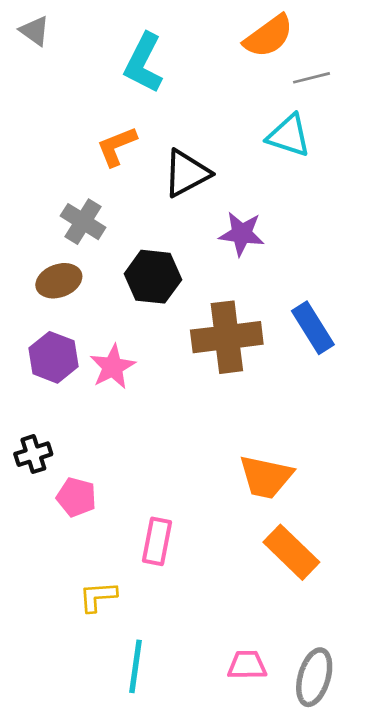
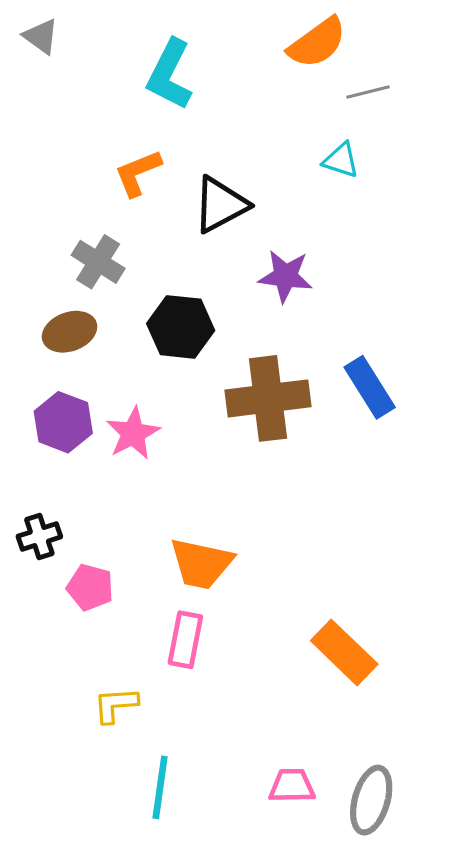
cyan triangle: (289, 136) -> (341, 160), size x0.7
orange trapezoid: (266, 477) -> (201, 564), moved

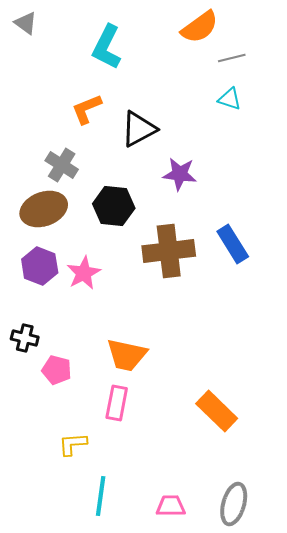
cyan triangle: (341, 160) -> (230, 99), moved
brown ellipse: (70, 332) -> (44, 209), size x1.4
black cross: (39, 537) -> (25, 338), turned 32
pink trapezoid: (292, 786) -> (171, 506), moved

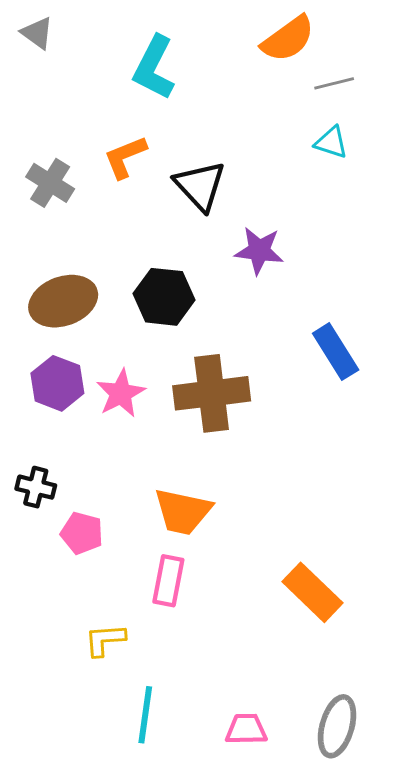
black triangle: (139, 129) -> (200, 186), turned -45
gray cross: (62, 165) -> (50, 183), moved
brown cross: (169, 251) -> (212, 393), moved

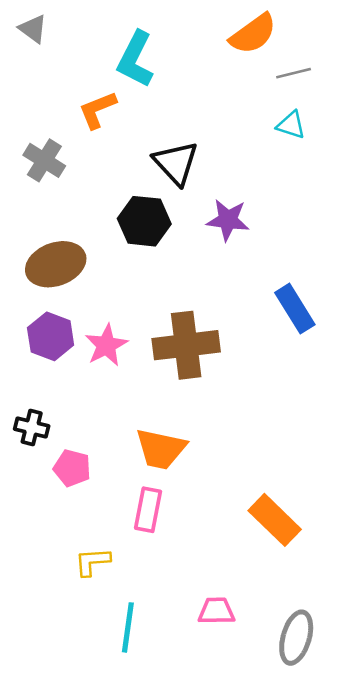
orange L-shape: (125, 157) -> (97, 110), moved
black hexagon: (164, 297) -> (144, 221), moved
pink trapezoid: (246, 729) -> (216, 611), moved

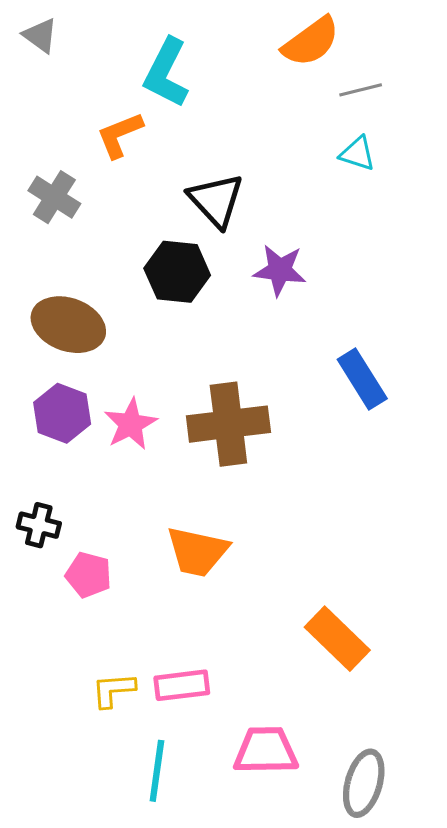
brown ellipse: (56, 264) -> (68, 325), turned 40
pink rectangle: (148, 510) -> (182, 685), moved, turned 72
pink trapezoid: (216, 611) -> (266, 751), size x1.4

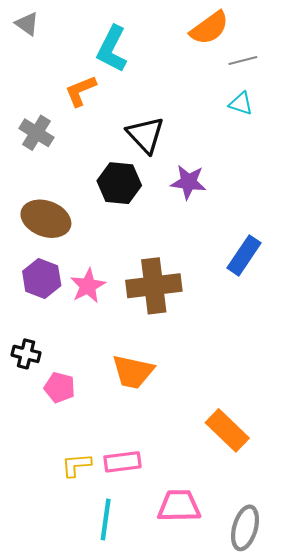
blue rectangle: (362, 379) -> (244, 255), turned 66

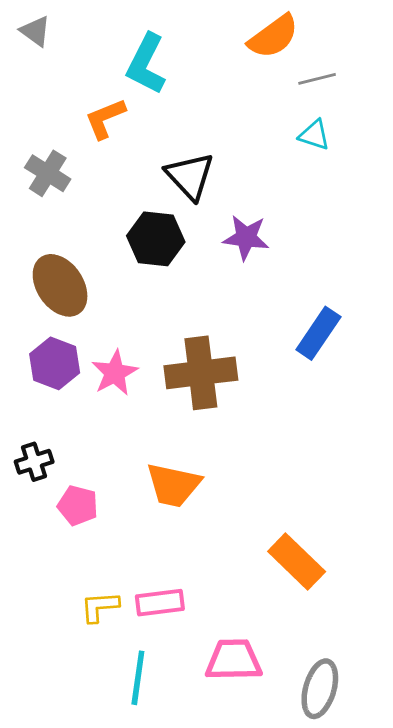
brown ellipse: (46, 219) -> (60, 285), turned 36
black cross: (26, 354) -> (34, 462), turned -32

